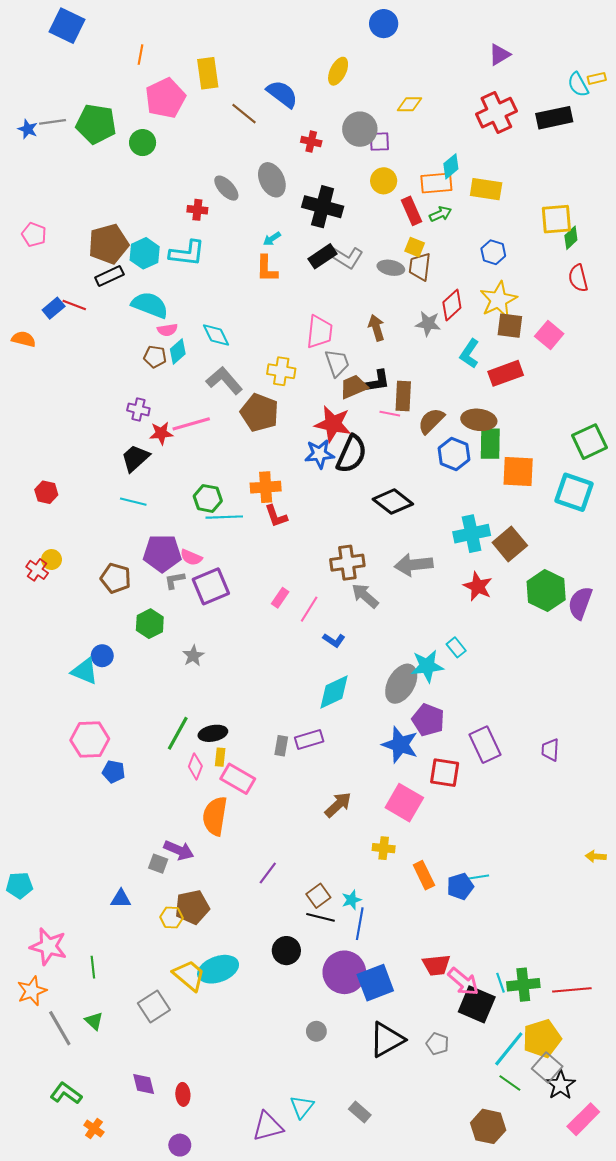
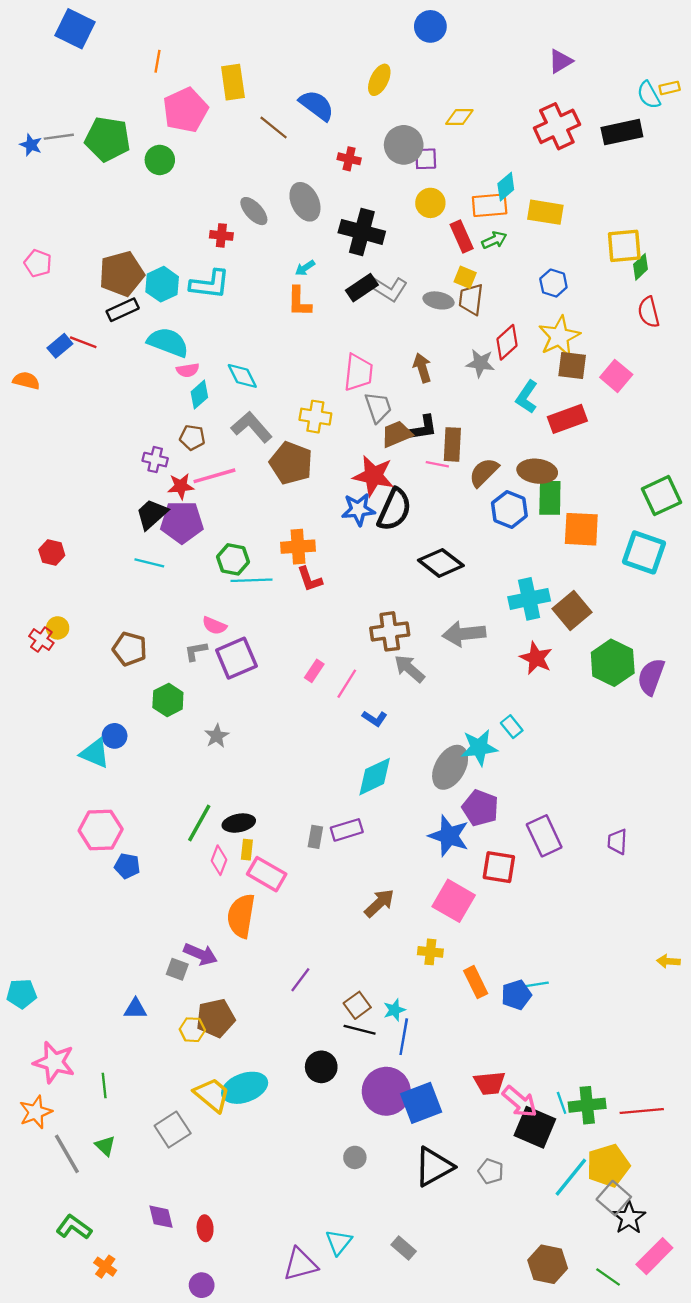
brown pentagon: (155, 357) -> (192, 437), moved
purple pentagon: (162, 553) -> (182, 522), moved
green line: (510, 1083) -> (608, 1277), moved

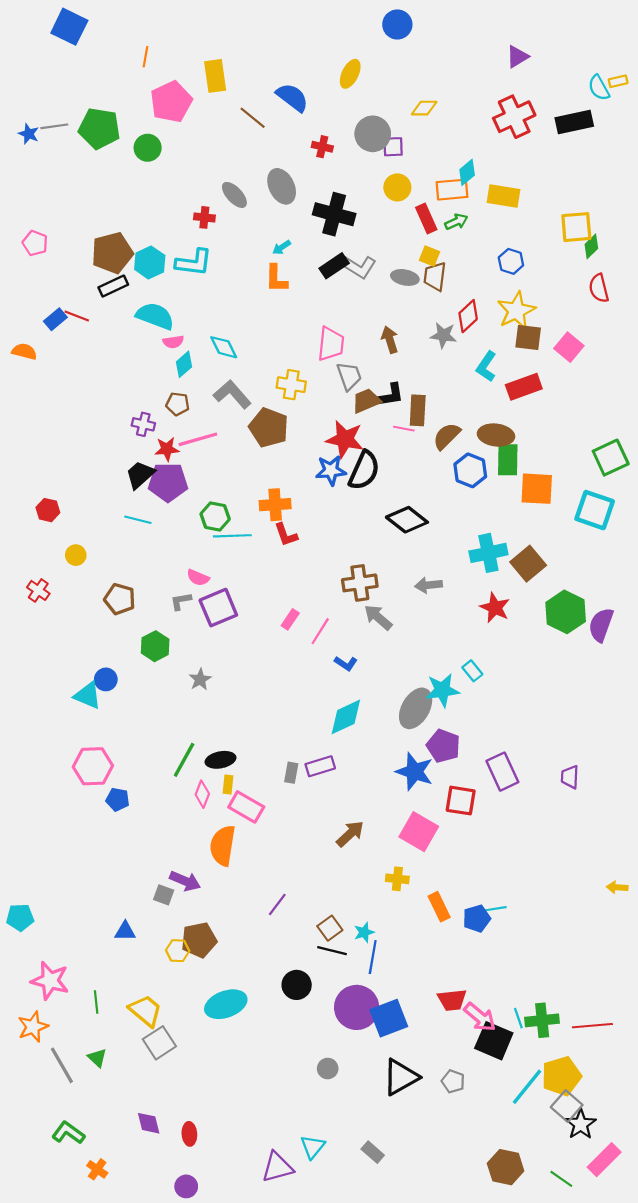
yellow circle: (58, 628) -> (76, 555), moved
gray arrow: (464, 634) -> (428, 585), size x0.7
yellow trapezoid: (212, 1095) -> (145, 1011), moved

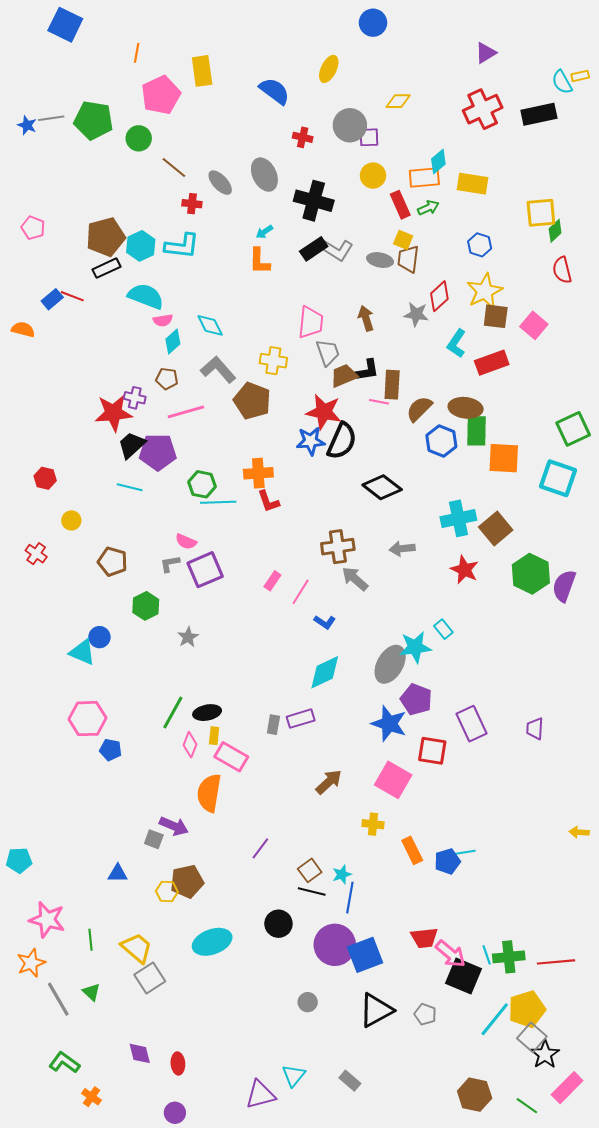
brown line: (253, 118) -> (174, 167), moved
red star: (167, 449) -> (114, 413), moved, size x1.6

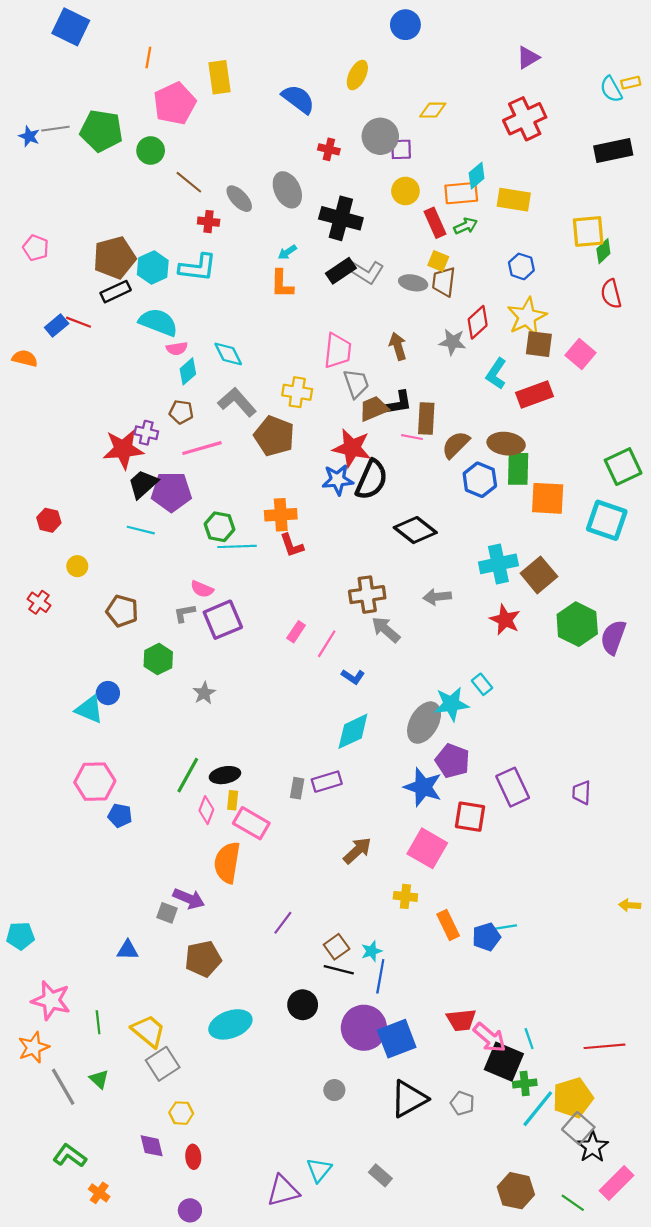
black rectangle: (539, 114) -> (613, 150), moved
yellow hexagon: (167, 892) -> (181, 1113), moved
green cross: (509, 957) -> (525, 1084), moved, size x0.7

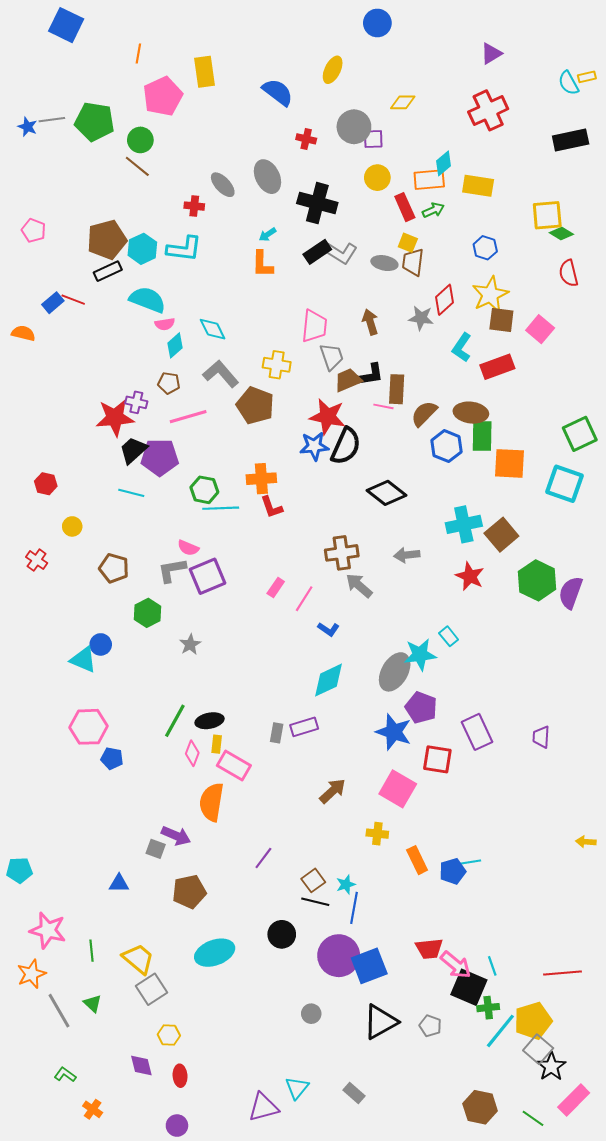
brown line: (189, 182) -> (137, 166), moved
green diamond: (603, 251) -> (561, 234), turned 75
gray L-shape: (184, 613) -> (172, 570), size x1.4
green L-shape: (70, 1156) -> (65, 1075), size x0.7

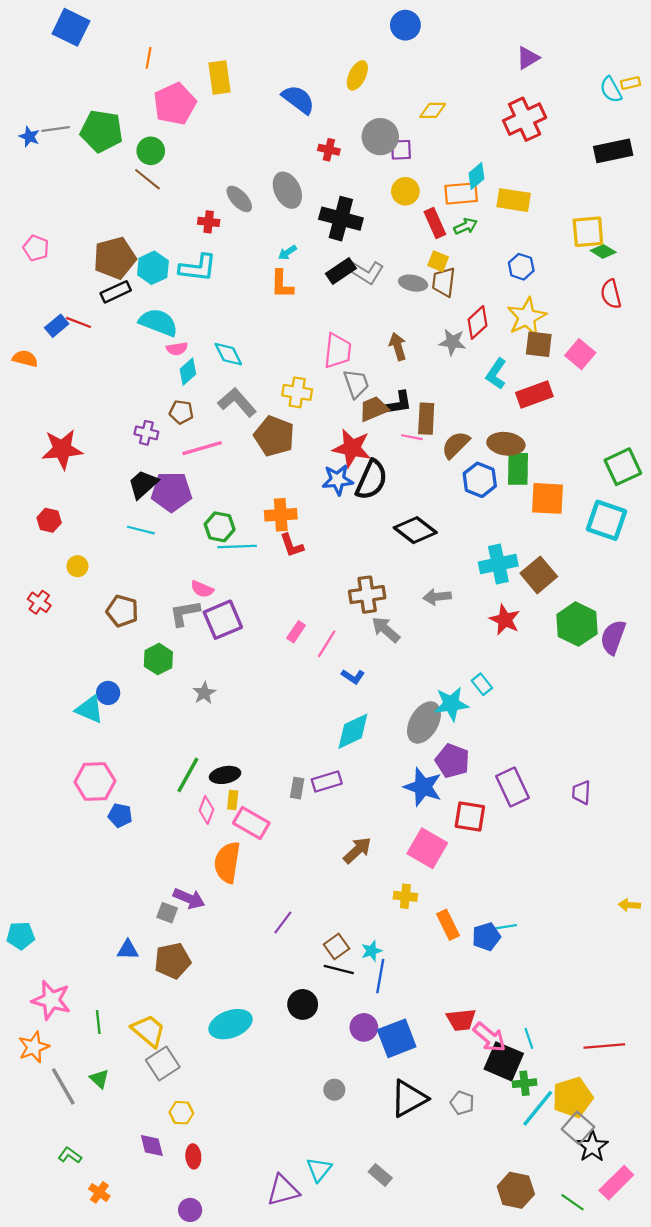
red star: (115, 418) -> (62, 449), moved
brown pentagon: (189, 892) -> (173, 961), moved
purple circle: (339, 956) -> (364, 1027), size x0.6

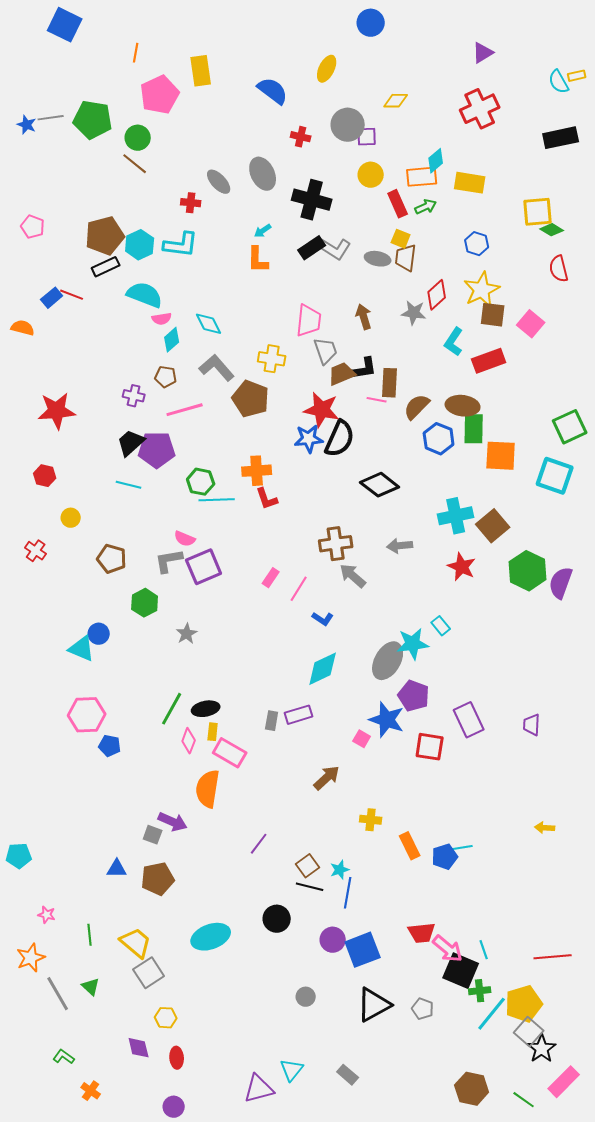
pink square: (427, 848) -> (362, 739), moved, size x0.5
yellow arrow: (629, 905) -> (545, 828), moved
pink star: (51, 1000) -> (47, 915), size x0.5

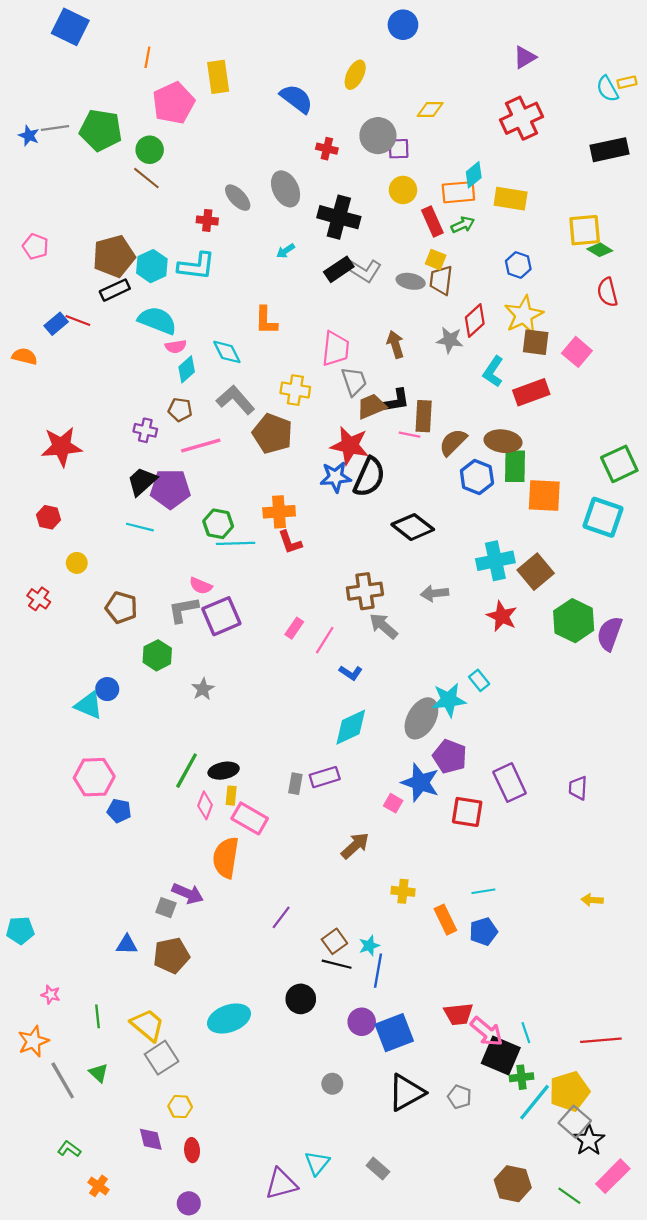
orange L-shape: (258, 260) -> (266, 320), moved
cyan line: (462, 848) -> (483, 891), moved

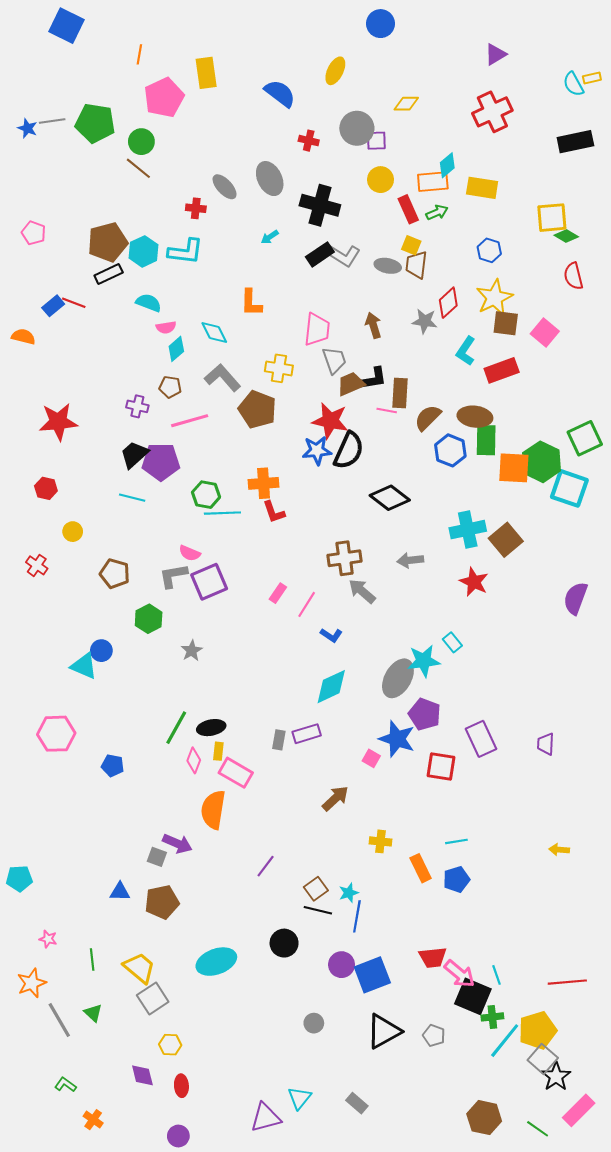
cyan semicircle: (157, 320) -> (149, 303), size x0.7
green hexagon: (574, 621) -> (542, 462), moved
pink hexagon: (94, 777) -> (56, 734), moved

